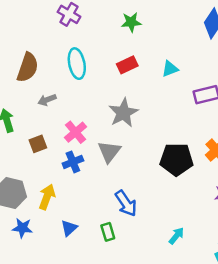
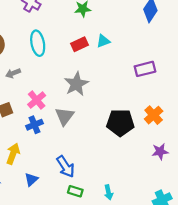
cyan triangle: (170, 69) -> (103, 41), moved
blue arrow: (126, 203) -> (66, 167), moved
green rectangle: (108, 232) -> (75, 191), moved, turned -56
cyan arrow: (176, 236) -> (109, 192), moved, turned 128

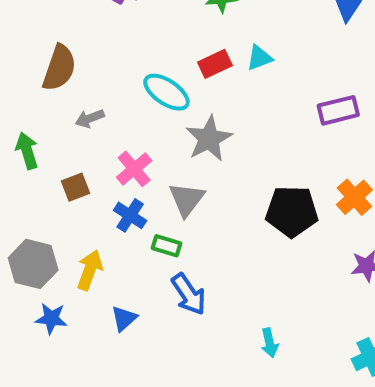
cyan ellipse: (38, 43) -> (166, 92), moved, turned -45
blue cross: (34, 125) -> (130, 215), turned -35
green rectangle: (75, 191) -> (166, 246), moved

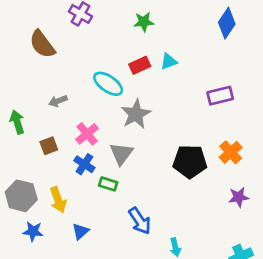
brown semicircle: (59, 68) -> (42, 44), moved, turned 124
yellow arrow: (90, 270) -> (58, 200), turned 140
blue arrow: (189, 294) -> (140, 221), moved

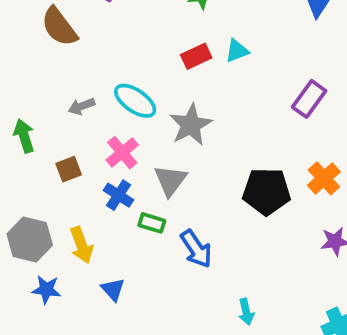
cyan ellipse: (108, 84) -> (135, 101), moved
purple rectangle: (220, 96) -> (309, 99), turned -40
blue arrow: (140, 221) -> (196, 249), moved
blue triangle: (80, 231) -> (113, 289), turned -30

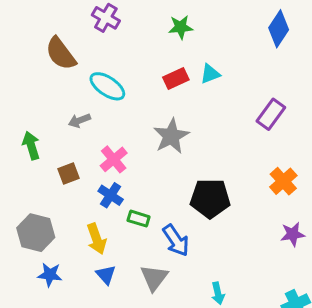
cyan ellipse: (135, 101) -> (107, 86), moved
gray triangle: (170, 180) -> (154, 278), moved
black pentagon: (267, 191) -> (210, 198), moved
yellow arrow: (81, 245) -> (97, 239), moved

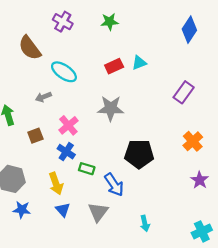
green star: (181, 27) -> (110, 22), moved
gray star: (171, 136) -> (111, 108), turned 30
purple star: (293, 234) -> (200, 180), turned -30

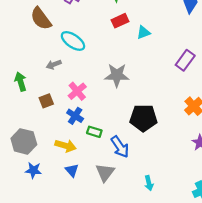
red rectangle: (114, 66) -> (120, 21), moved
yellow arrow: (56, 184) -> (65, 146), turned -54

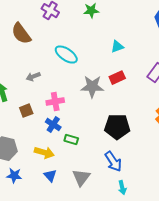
red rectangle: (120, 21) -> (117, 78), moved
cyan ellipse: (73, 41) -> (66, 55), moved
pink cross: (77, 91) -> (55, 102), turned 30
blue arrow: (120, 147) -> (113, 162), moved

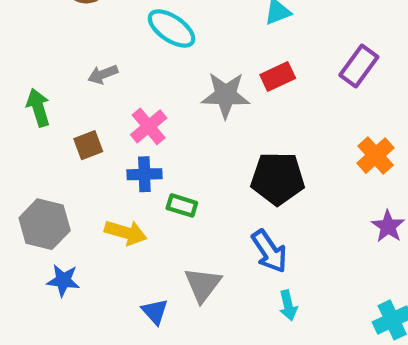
pink cross: (55, 102) -> (149, 126), turned -30
blue cross: (53, 125) -> (144, 174), turned -35
blue triangle: (50, 176) -> (155, 312), moved

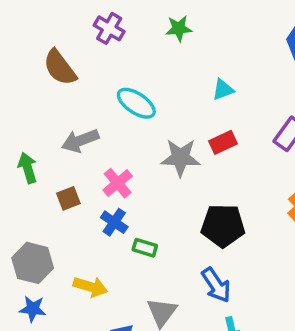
gray arrow: (103, 74) -> (80, 141), size x1.5
blue cross: (144, 174) -> (114, 222), turned 36
yellow arrow: (126, 233) -> (90, 287), moved
blue star: (63, 280) -> (33, 309), moved

